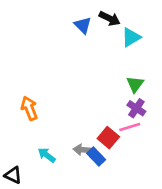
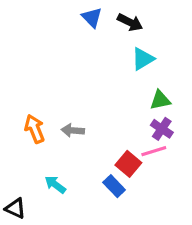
blue triangle: (83, 25) -> (92, 17), moved
cyan triangle: (131, 37) -> (143, 59), moved
green triangle: (135, 84) -> (160, 100), turned 42
gray arrow: (83, 150) -> (73, 130), moved

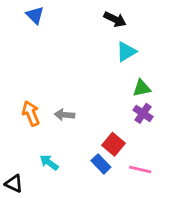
blue triangle: (92, 17) -> (35, 15), moved
pink line: (154, 151) -> (140, 170), moved, turned 30

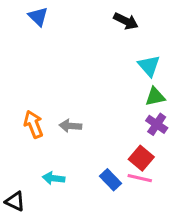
cyan triangle: (126, 52) -> (149, 66), moved, turned -40
red square: (114, 144) -> (141, 158), moved
cyan arrow: (49, 163) -> (54, 178), turned -30
pink line: (140, 170) -> (140, 178), moved

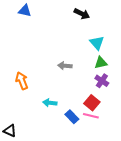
blue triangle: (38, 17) -> (25, 11), turned -32
gray arrow: (70, 126) -> (65, 66), moved
cyan arrow: (54, 178) -> (50, 103), moved

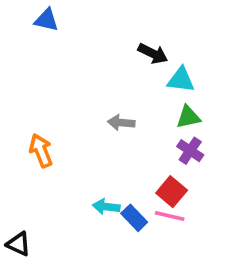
black arrow: (82, 14) -> (153, 54), moved
cyan triangle: (97, 43) -> (181, 80), turned -42
cyan arrow: (50, 103) -> (106, 207), moved

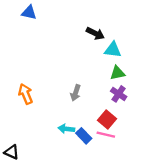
gray arrow: (121, 123) -> (76, 93), moved, turned -77

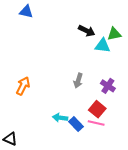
green triangle: (117, 73) -> (114, 34), moved
gray arrow: (76, 93) -> (78, 81), moved
orange arrow: (26, 94) -> (23, 86), turned 48

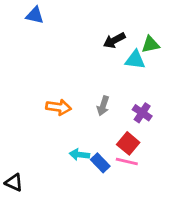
black arrow: (87, 31) -> (114, 40), turned 126
orange arrow: (23, 86) -> (59, 107), moved, turned 72

